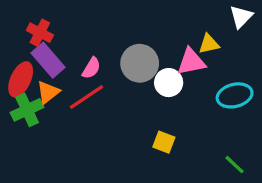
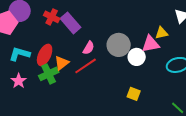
red cross: (40, 33) -> (52, 17), moved
purple rectangle: (48, 60) -> (71, 23), moved

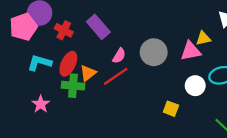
red cross: (52, 17) -> (64, 30), moved
white circle: (137, 57) -> (195, 86), moved
green cross: (49, 74) -> (73, 86), turned 30
pink star: (19, 81) -> (41, 104), moved

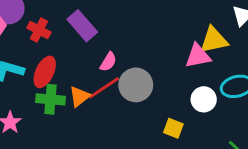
yellow triangle: (203, 38) -> (214, 40), size x1.5
gray circle: (154, 52) -> (136, 85), moved
orange triangle: (88, 73) -> (79, 96), moved

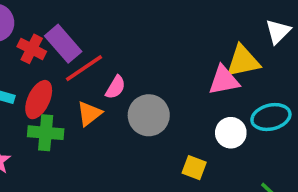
purple rectangle: (82, 26) -> (63, 44), moved
red line: (104, 88) -> (84, 68), moved
orange triangle: (79, 96) -> (89, 114), moved

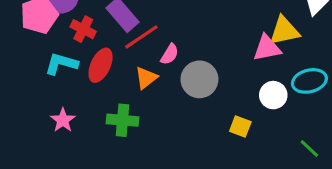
red cross: (32, 49) -> (83, 29), moved
green cross: (46, 133) -> (122, 120), moved

